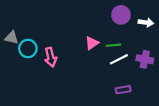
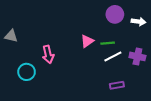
cyan circle: (28, 48) -> (27, 72), moved

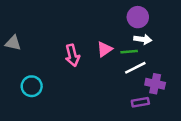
white arrow: (138, 22) -> (143, 39), moved
pink arrow: (48, 54) -> (72, 55), moved
purple cross: (137, 56) -> (155, 84), moved

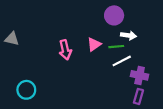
purple circle: (138, 17) -> (114, 15), moved
cyan circle: (32, 86) -> (26, 90), moved
purple rectangle: (140, 102) -> (138, 96), moved, turned -64

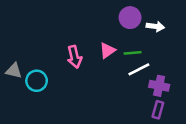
white arrow: (128, 35) -> (155, 26), moved
gray triangle: (12, 39) -> (14, 71), moved
cyan circle: (26, 90) -> (37, 81), moved

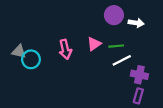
gray triangle: (14, 71) -> (19, 52), moved
cyan circle: (37, 81) -> (31, 59), moved

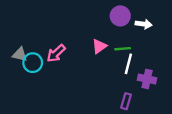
pink arrow: (65, 49) -> (56, 53), moved, turned 60
white line: (122, 60) -> (128, 64), turned -48
purple rectangle: (138, 96) -> (126, 101), moved

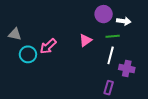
green line: (123, 49) -> (113, 36), moved
gray triangle: (20, 54) -> (15, 34), moved

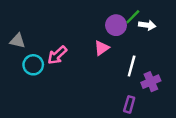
purple circle: (104, 14) -> (116, 25), moved
green line: (113, 36) -> (133, 17), moved, turned -40
purple cross: (127, 68) -> (151, 82), turned -35

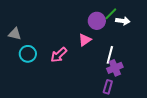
pink arrow: (57, 55) -> (59, 55), moved
purple cross: (151, 82) -> (115, 68), moved

